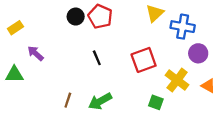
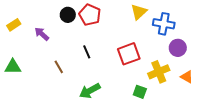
purple arrow: (36, 53) -> (42, 34), moved
yellow cross: (177, 80) -> (159, 72), turned 30
brown line: (68, 100) -> (59, 67), moved, turned -48

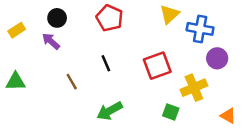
black circle: (68, 15) -> (57, 18), moved
orange triangle: (187, 77) -> (228, 116), moved

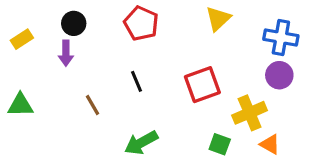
blue cross: (200, 29) -> (281, 38), moved
purple arrow: (51, 41) -> (66, 53), turned -132
orange triangle: (228, 116) -> (270, 144), moved

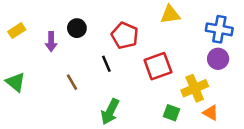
yellow triangle: (218, 19) -> (170, 15), turned 35
black circle: (74, 23) -> (77, 28), moved
red pentagon: (141, 23) -> (125, 35), moved
green triangle: (20, 105) -> (16, 82), turned 40
green arrow: (141, 143) -> (110, 112), turned -35

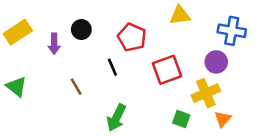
yellow rectangle: (17, 31) -> (18, 32), size x1.5
purple circle: (218, 59) -> (216, 62), moved
orange triangle: (211, 113) -> (223, 119), turned 42

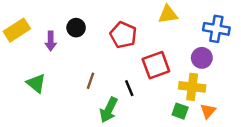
black line: (112, 67) -> (129, 88), moved
green triangle: (16, 87) -> (36, 83), moved
brown line: (76, 87) -> (91, 81), moved, turned 49
yellow cross: (206, 93) -> (192, 87), turned 30
green square: (181, 119) -> (180, 111), moved

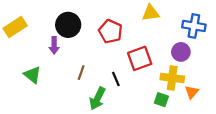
black circle: (76, 28) -> (68, 25), size x1.5
purple arrow: (51, 41) -> (54, 45), moved
orange triangle: (208, 111) -> (192, 92), moved

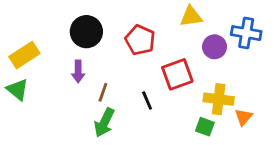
yellow rectangle: (15, 27) -> (24, 55), moved
purple arrow: (54, 45) -> (78, 72), moved
purple circle: (181, 52) -> (214, 47), moved
green triangle: (32, 75) -> (18, 89), moved
green arrow: (97, 99) -> (104, 123), moved

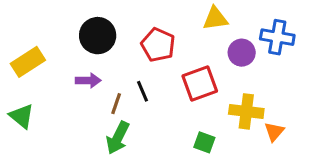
purple arrow: (78, 72) -> (88, 80), turned -90
green triangle: (18, 89) -> (22, 116), moved
black line: (147, 101) -> (143, 91), moved
green square: (205, 127) -> (204, 142), moved

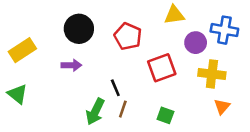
black line: (143, 91) -> (115, 88), moved
brown line: (116, 104) -> (123, 109), moved
yellow cross: (246, 111) -> (212, 74), moved

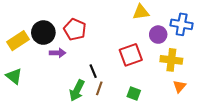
black circle: (79, 29) -> (43, 33), moved
red pentagon: (128, 36) -> (75, 29), moved

